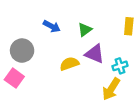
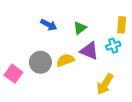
gray circle: (22, 51) -> (40, 62), moved
cyan cross: (120, 66) -> (113, 46), moved

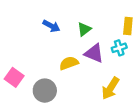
gray circle: (40, 62) -> (45, 91), moved

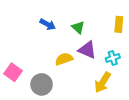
green triangle: (84, 29) -> (78, 27), turned -40
cyan cross: (119, 48) -> (113, 58), moved

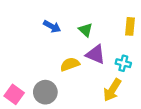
cyan cross: (113, 58) -> (123, 63), turned 32
pink square: (13, 72) -> (14, 94), moved

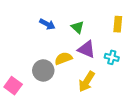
yellow arrow: (112, 90) -> (87, 82), moved
gray circle: (45, 92) -> (43, 70), moved

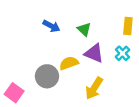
cyan cross: (112, 57) -> (122, 53), moved, turned 32

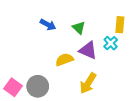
cyan cross: (122, 53) -> (111, 43), moved
gray circle: (47, 76) -> (38, 86), moved

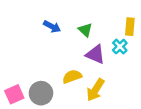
yellow semicircle: (64, 60) -> (72, 77), moved
pink square: (13, 87) -> (14, 94), turned 30

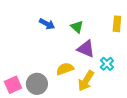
cyan cross: (120, 47) -> (107, 64), moved

